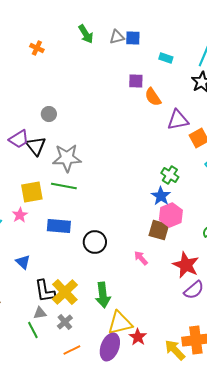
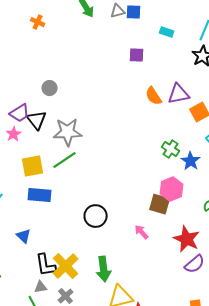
orange semicircle: (153, 97) -> (154, 96), moved
green line: (64, 186) -> (65, 160), turned -45
blue star: (161, 196) -> (191, 161), moved
pink star: (20, 215) -> (14, 134), moved
blue rectangle: (59, 226) -> (40, 195), moved

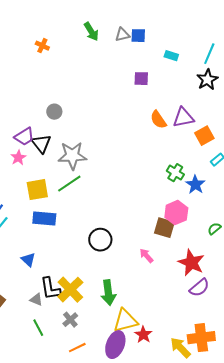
gray triangle: (41, 287) -> (36, 300), moved, turned 32

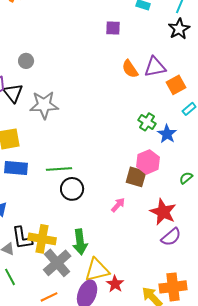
green line: (69, 184) -> (59, 169), moved, turned 30
pink arrow: (146, 256) -> (118, 205), turned 84
yellow cross: (70, 290) -> (42, 239), turned -36
gray cross: (70, 320) -> (57, 263), moved, size x1.8

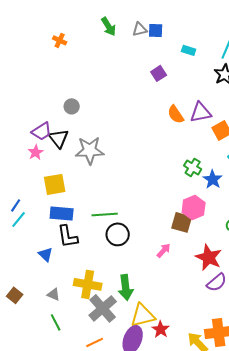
purple square: (113, 28) -> (159, 73), turned -35
black L-shape: (22, 238) -> (68, 236), moved

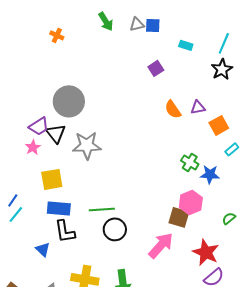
gray circle: (72, 106) -> (69, 101), size x2.0
purple triangle: (201, 112) -> (198, 107), size x0.7
blue star: (213, 179) -> (210, 174), turned -30
pink arrow: (164, 250) -> (161, 245), size x1.8

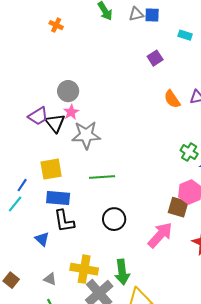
gray circle: (69, 101) -> (68, 91), size x0.7
pink star: (33, 147) -> (71, 112), moved
blue line: (13, 200) -> (22, 185), moved
green line: (102, 209) -> (102, 177), moved

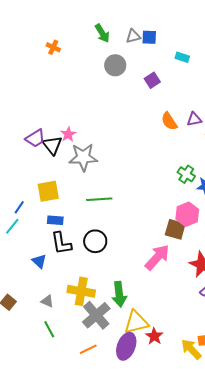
gray circle: (68, 91) -> (115, 65), moved
blue rectangle: (58, 198) -> (55, 220), size x0.7
black circle: (114, 219) -> (95, 241), moved

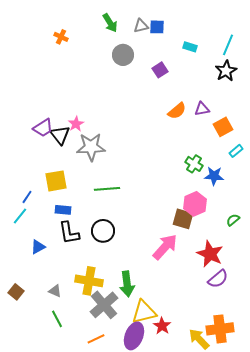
orange semicircle: (169, 121) -> (177, 111), turned -96
blue triangle: (39, 261) -> (38, 247), moved, turned 49

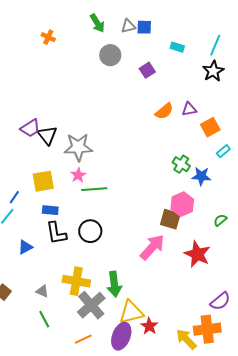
pink star: (76, 124) -> (78, 175), moved
purple semicircle: (218, 279) -> (220, 301), moved

